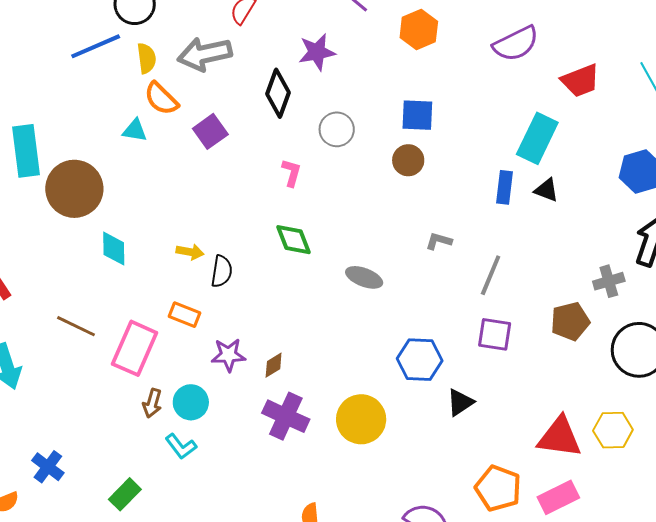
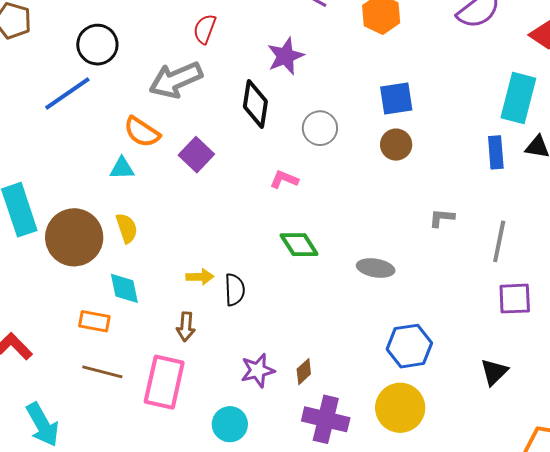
yellow semicircle: (147, 58) -> (127, 228), moved
pink L-shape: (291, 173) -> (284, 179), turned -72
orange rectangle: (185, 315) -> (94, 321), moved
blue hexagon: (420, 360) -> (409, 346), moved
brown arrow: (152, 403) -> (186, 327), moved

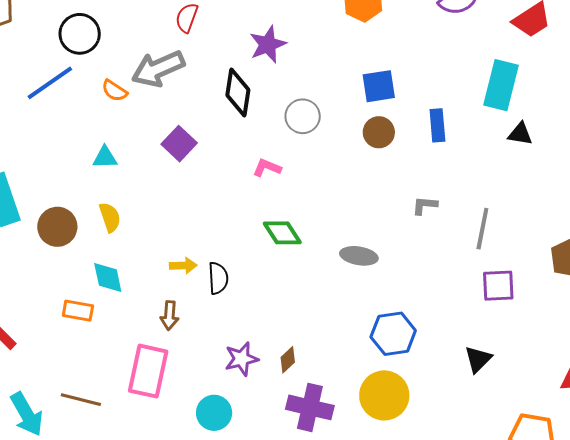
orange semicircle: (142, 132) -> (114, 91), moved, size x0.7
blue rectangle: (496, 152) -> (437, 125), moved
brown circle: (74, 237) -> (57, 227), size x0.7
brown line: (102, 372) -> (81, 400), moved

